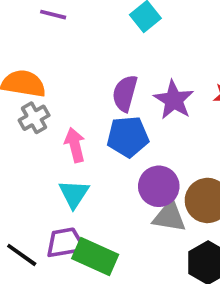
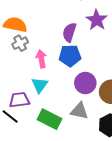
purple star: (174, 100) -> (97, 20), moved
gray triangle: (169, 217) -> (79, 111), moved
purple trapezoid: (65, 243) -> (19, 100), moved

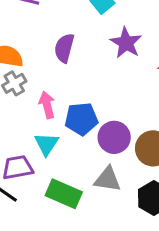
purple semicircle: (69, 32) -> (64, 48), moved
blue pentagon: (70, 56) -> (81, 119), moved

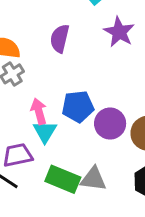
pink arrow: (47, 105) -> (39, 111), moved
gray triangle: (108, 179) -> (93, 179), moved

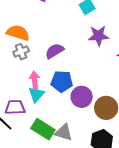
purple star: (119, 32) -> (99, 36), turned 30
purple semicircle: (60, 39) -> (55, 51), moved, turned 36

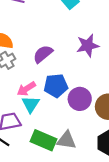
purple star: (99, 36) -> (88, 45), moved
pink arrow: (35, 80) -> (26, 89), turned -108

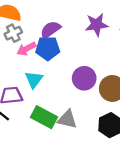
blue pentagon: (56, 86) -> (48, 48), moved
pink arrow: (26, 89) -> (26, 49), moved

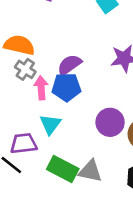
gray cross: (13, 33) -> (25, 69), turned -30
pink arrow: (26, 49) -> (41, 88), turned 114

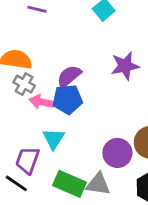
pink arrow: (41, 88) -> (42, 102), turned -70
purple circle: (110, 122) -> (117, 153), moved
purple trapezoid: (24, 143) -> (27, 160), turned -60

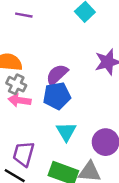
pink arrow: (42, 102) -> (20, 100), moved
cyan triangle: (54, 139) -> (66, 132), moved

